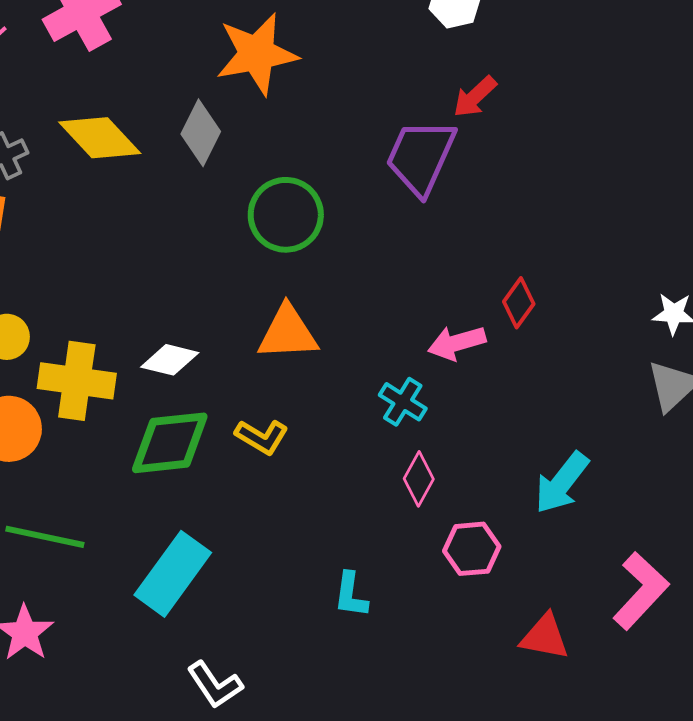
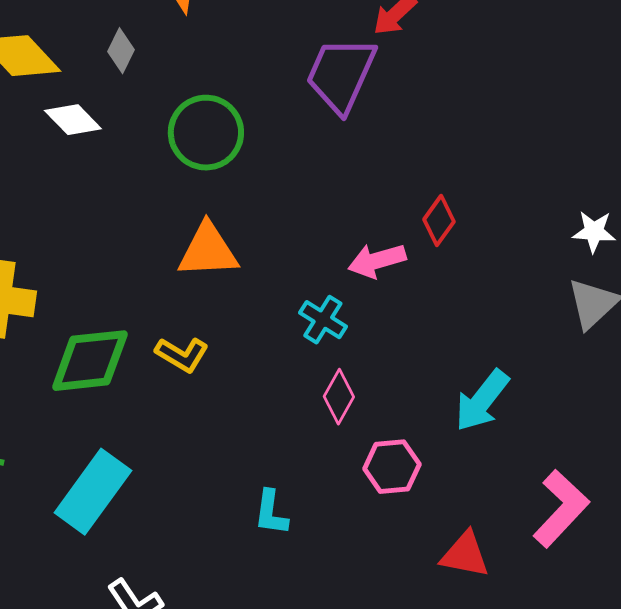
gray diamond: (201, 133) -> (121, 51), size x0.7
white diamond: (170, 360) -> (73, 120), moved, turned 32

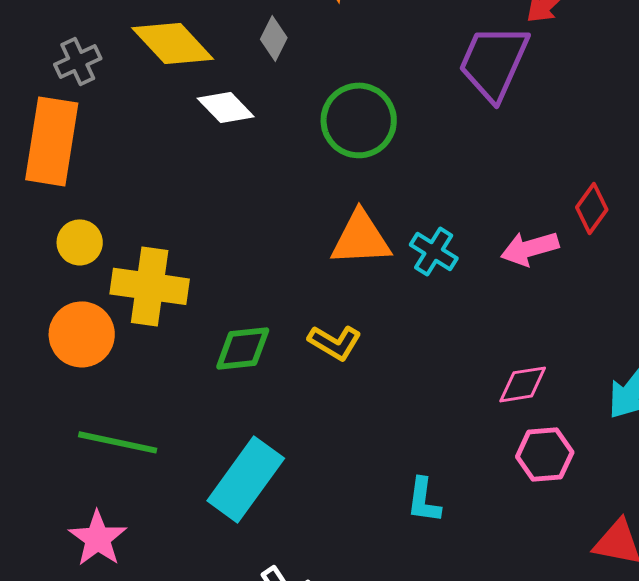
cyan cross: (323, 320) -> (434, 251), moved
green diamond: (90, 361) -> (243, 348), size x0.7
pink diamond: (339, 397) -> (523, 384), moved, turned 52

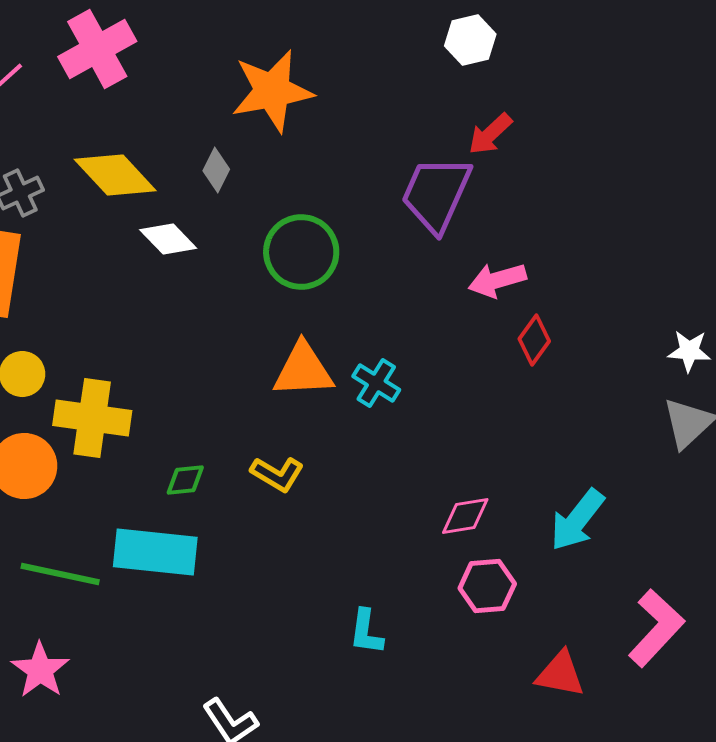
pink arrow: (530, 248) -> (497, 280), moved
green diamond: (243, 348) -> (185, 480), size x0.7
cyan rectangle: (246, 479) -> (155, 552), moved, turned 60

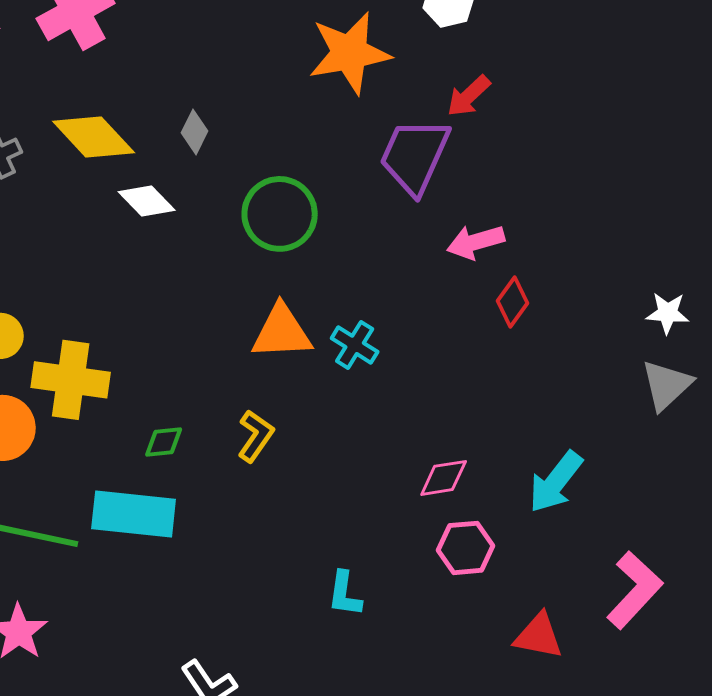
orange star: (272, 91) -> (350, 53), moved
yellow L-shape: (277, 474) -> (256, 436), turned -86

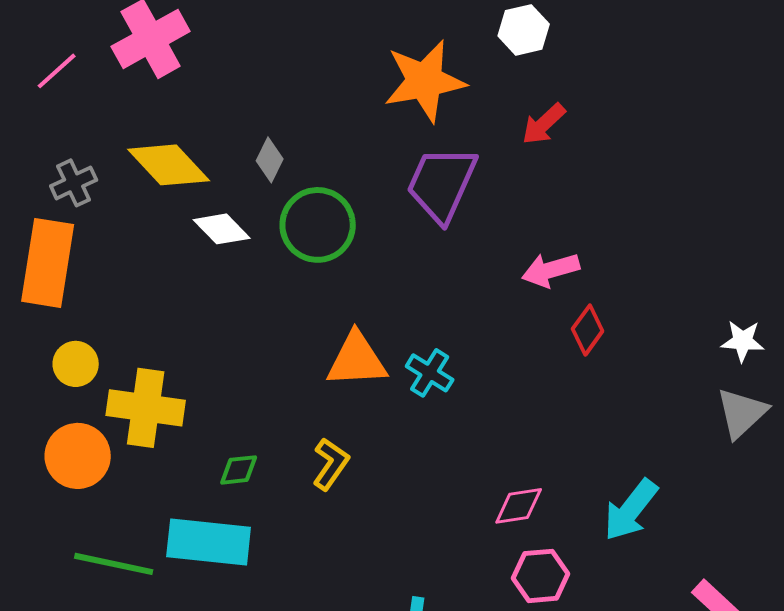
purple trapezoid: (415, 156) -> (442, 184), moved
green circle: (280, 214) -> (318, 225), moved

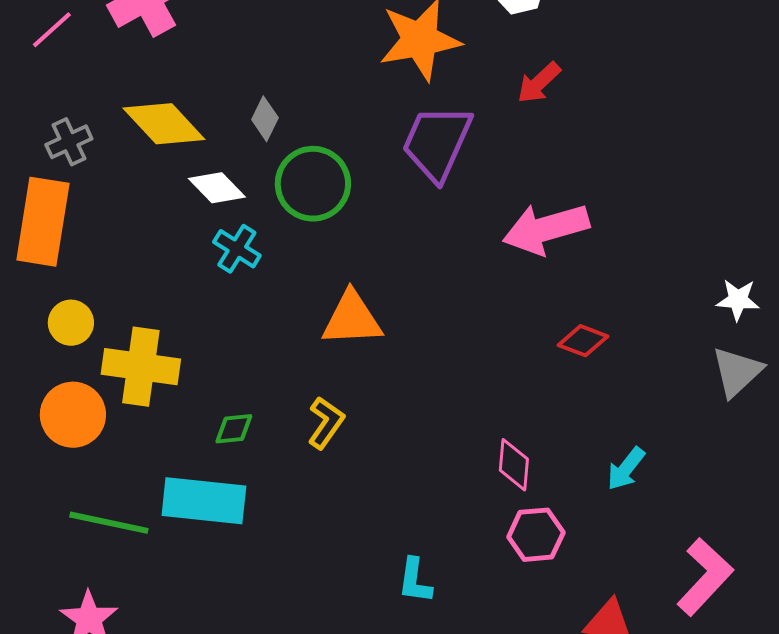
pink arrow: (551, 270) -> (546, 229), size x1.5
red diamond: (588, 330) -> (583, 341), moved, turned 75
cyan cross: (430, 373) -> (237, 249), moved
pink diamond: (519, 506) -> (514, 465), turned -76
cyan arrow: (631, 510) -> (626, 469), size x0.7

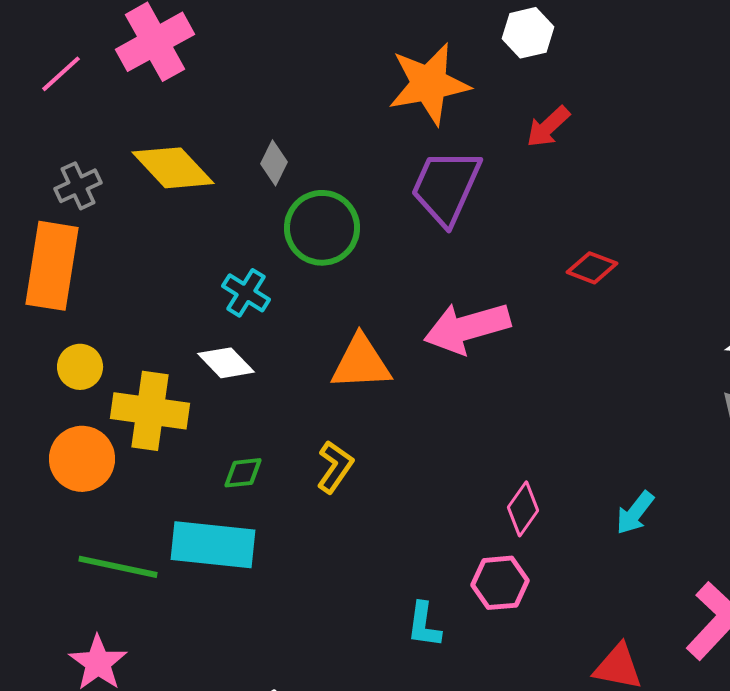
white diamond: (217, 188) -> (226, 363), moved
pink arrow: (546, 229) -> (467, 328), moved
red diamond: (583, 341) -> (592, 268), moved
pink diamond: (514, 465) -> (523, 509), turned 30
pink hexagon: (536, 535) -> (500, 583), moved

